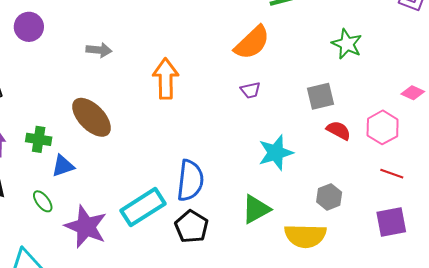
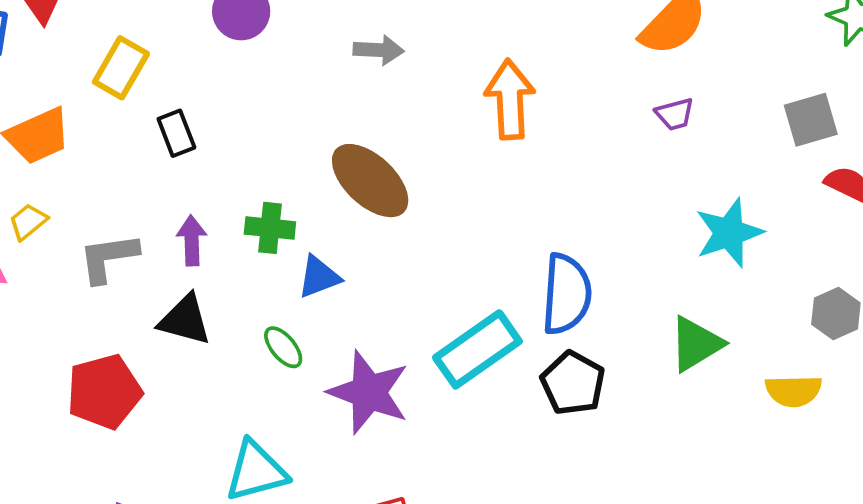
yellow semicircle: (305, 236) -> (793, 391), size x0.7

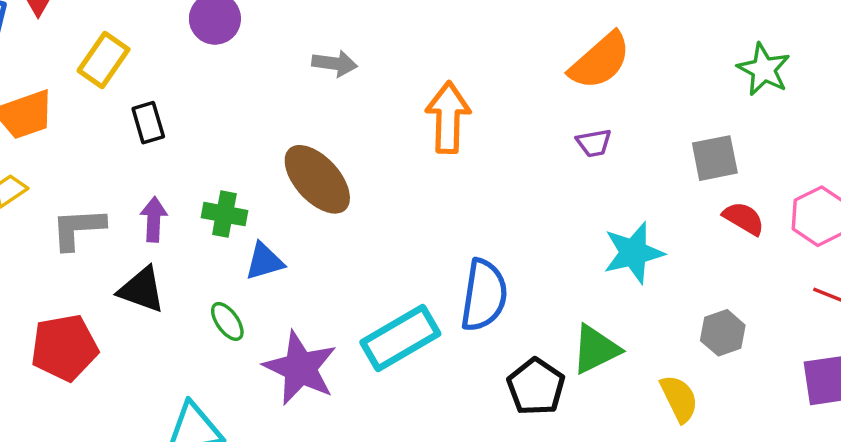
black pentagon: (573, 383) -> (536, 387), moved
yellow semicircle: (793, 391) -> (679, 399), turned -120

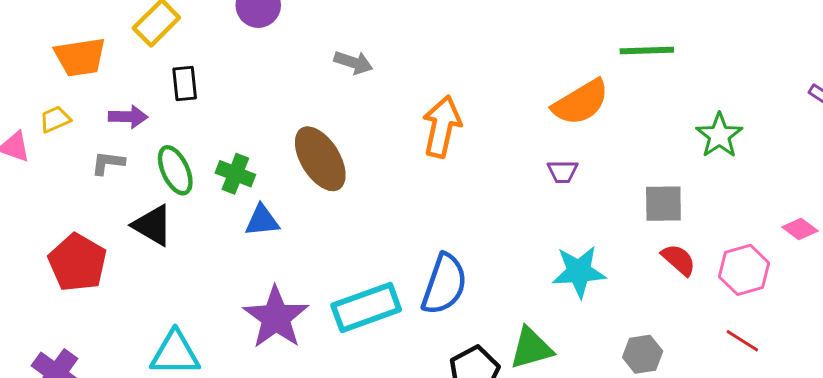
purple arrow: (154, 219) -> (128, 117), moved, turned 78
gray L-shape: (78, 229) -> (108, 163), size x0.7
green ellipse: (227, 321) -> (175, 170), moved, size x1.4
red pentagon: (64, 348) -> (77, 263), turned 30

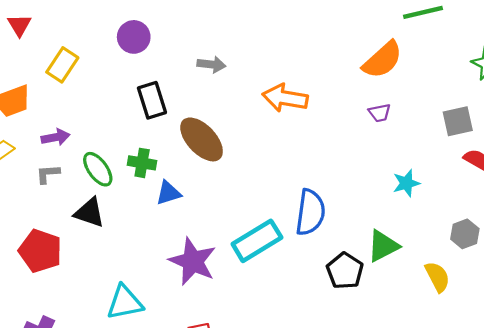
black rectangle: (185, 84) -> (152, 100), moved, size x1.4
orange arrow: (442, 127) -> (285, 98), turned -81
cyan star: (579, 272) -> (406, 183), size x0.7

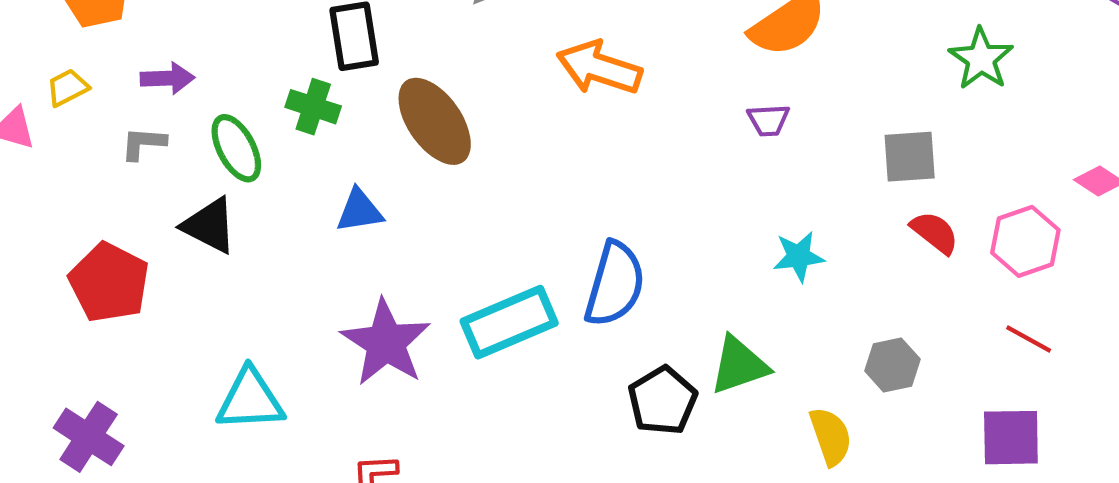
green cross: (142, 163) -> (313, 107), moved

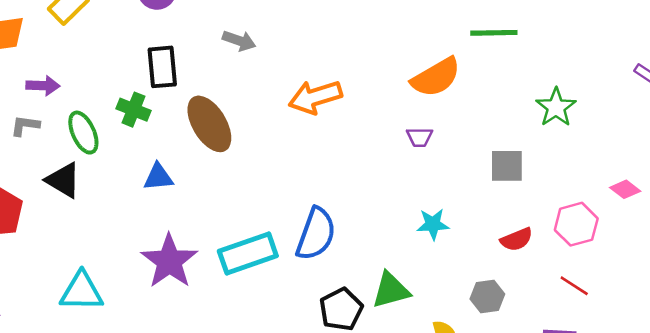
orange arrow: (599, 68) -> (315, 97), turned -39
red semicircle: (935, 232) -> (517, 239), moved, turned 116

